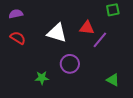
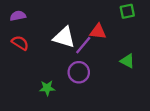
purple line: (100, 40) -> (83, 45), moved
green triangle: (113, 80) -> (127, 61), moved

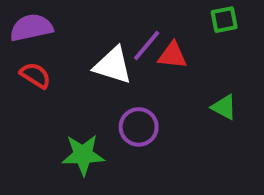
purple semicircle: (18, 16) -> (31, 28), size x1.5
purple line: (83, 45) -> (147, 45), moved
green star: (47, 88) -> (83, 155), size x1.5

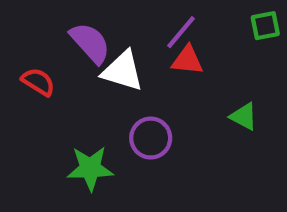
green square: (224, 20) -> (265, 26), moved
purple semicircle: (31, 28) -> (90, 43), moved, turned 60
purple line: (147, 45) -> (181, 32), moved

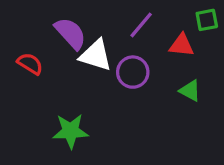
red triangle: (187, 60) -> (182, 45), moved
purple circle: (151, 138) -> (133, 72), moved

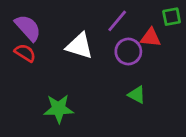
purple semicircle: (70, 33) -> (28, 28), moved
purple circle: (133, 72) -> (128, 52), moved
green triangle: (190, 91) -> (137, 95), moved

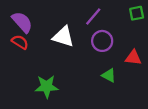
red triangle: (151, 38) -> (133, 58), moved

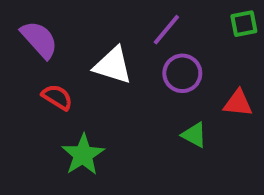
red semicircle: (20, 42) -> (57, 97), moved
green star: (47, 87) -> (83, 155), turned -30

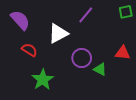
white triangle: (113, 65) -> (58, 33), turned -45
purple circle: (182, 73) -> (82, 58), moved

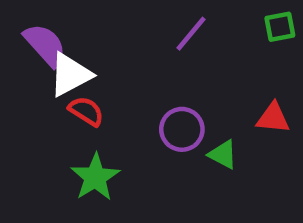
white triangle: (58, 33) -> (70, 75), moved
red semicircle: (29, 50) -> (86, 111), moved

